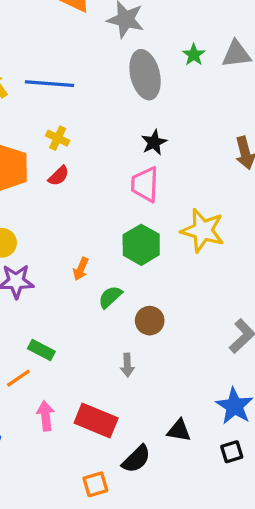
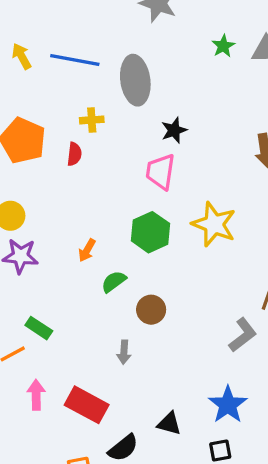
gray ellipse: (145, 75) -> (135, 80), moved
yellow cross: (58, 138) -> (92, 120), moved, turned -35
red semicircle: (59, 176) -> (74, 154), turned -45

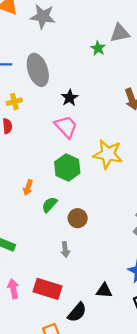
green star: (223, 46) -> (98, 48), moved
pink trapezoid: (160, 172) -> (66, 127), turned 140

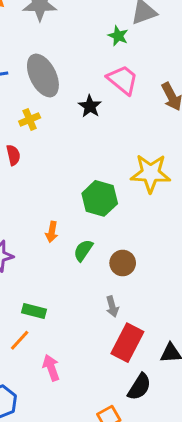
yellow cross: (14, 102) -> (30, 119), moved
pink trapezoid: (66, 127) -> (123, 80), moved
red rectangle: (48, 289) -> (127, 343), moved, turned -72

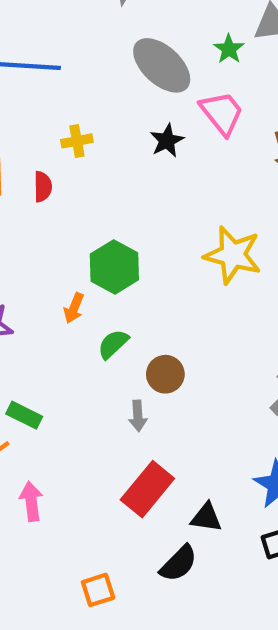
gray ellipse: (43, 76) -> (162, 65), moved, turned -33
green hexagon: (100, 198) -> (114, 267), moved
gray arrow: (112, 307) -> (138, 416), moved
black semicircle: (139, 387) -> (179, 563), moved

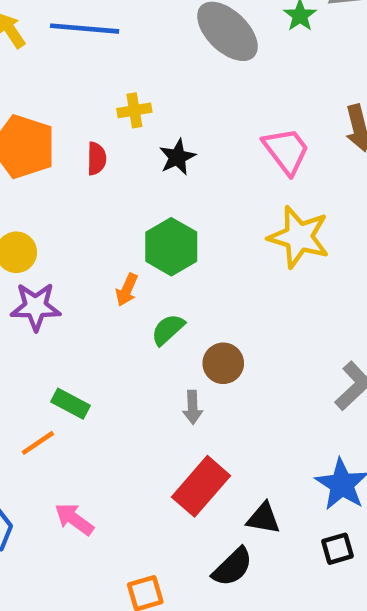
pink trapezoid: (222, 113) -> (286, 151), moved
black star: (167, 141) -> (177, 157), moved
pink arrow: (31, 501) -> (74, 519), moved, turned -48

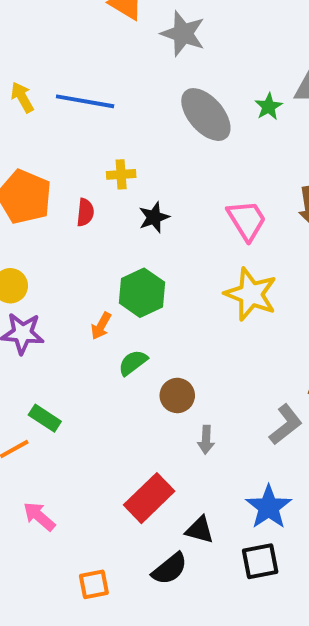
gray arrow: (193, 407) -> (206, 440), moved
black square: (337, 549) -> (260, 561), size x1.4

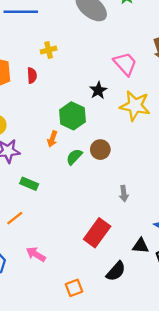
black star: (154, 217) -> (98, 90), moved
brown circle: (177, 395) -> (100, 150), moved
green rectangle: (45, 418) -> (29, 184), moved
black triangle: (200, 530) -> (141, 246), moved

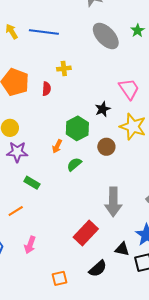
brown circle: (100, 150) -> (106, 147), moved
gray arrow: (124, 194) -> (113, 202), size x2.0
pink arrow: (36, 254) -> (30, 245), turned -108

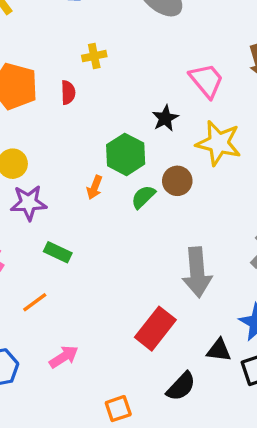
green semicircle: (74, 164) -> (143, 197), moved
pink arrow: (30, 245) -> (64, 357), turned -138

